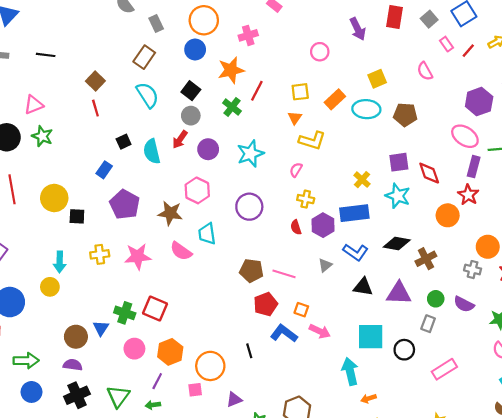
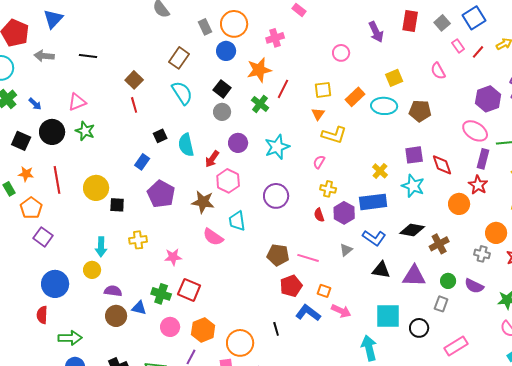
gray rectangle: (156, 24) -> (205, 27), moved
red arrow: (180, 139) -> (212, 159), moved
pink star: (138, 257) -> (173, 257), moved, size x0.7
blue triangle: (101, 328) -> (139, 308), turned -49
purple semicircle: (73, 365) -> (113, 291), moved

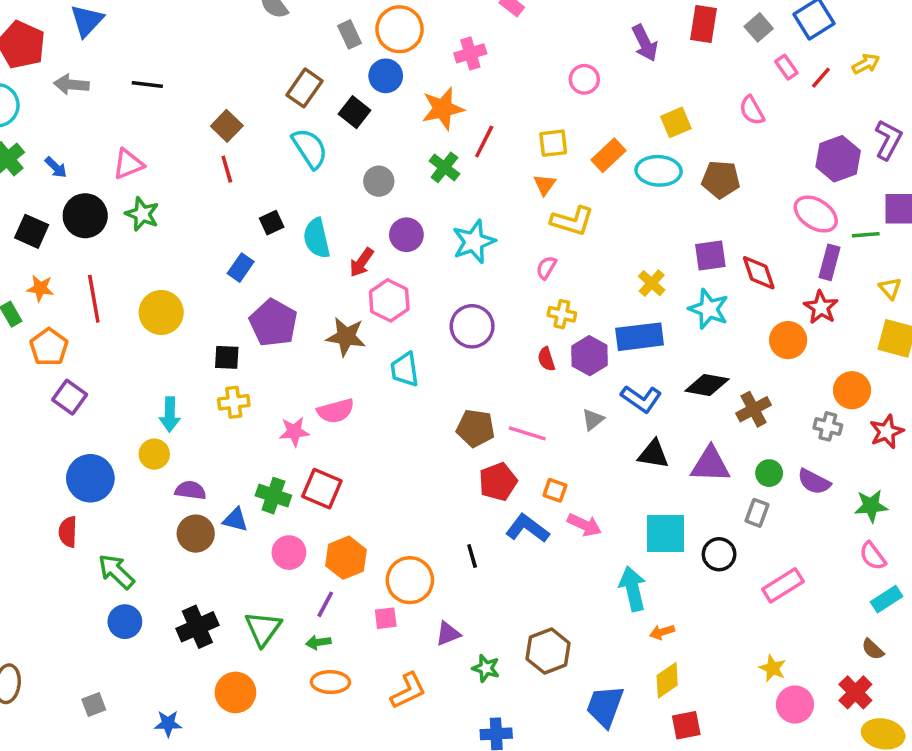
black square: (222, 89) -> (355, 112), moved
black square: (117, 205) -> (227, 357), moved
pink semicircle: (213, 237) -> (336, 411), moved, turned -50
green arrow: (70, 338) -> (116, 572), turned -135

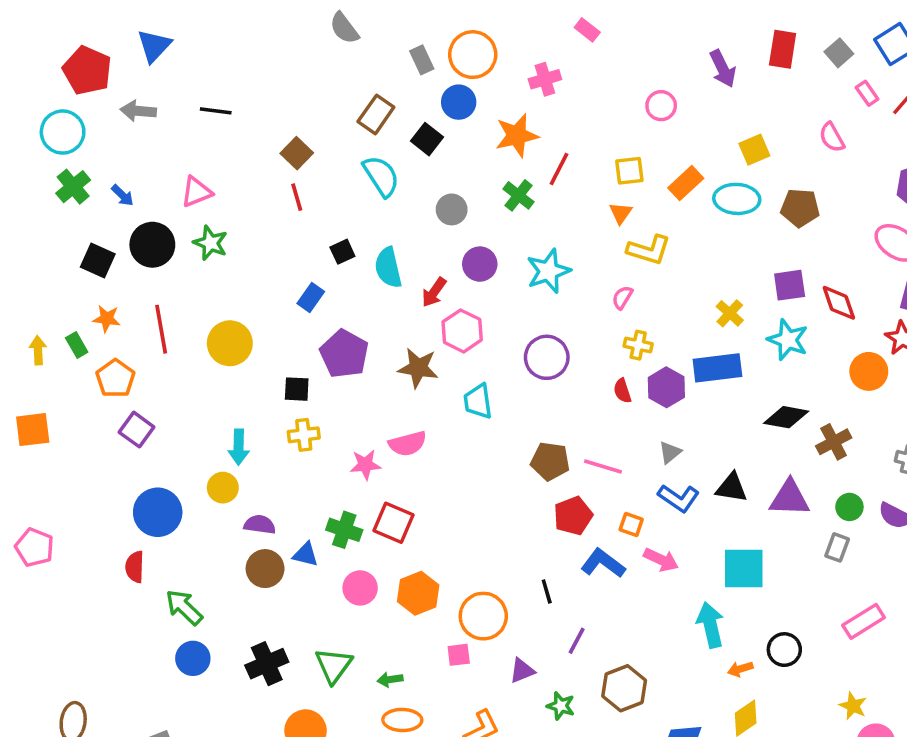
blue L-shape: (641, 399) -> (679, 498), moved
black circle: (719, 554) -> (784, 650), moved
purple line: (325, 604) -> (577, 641), moved

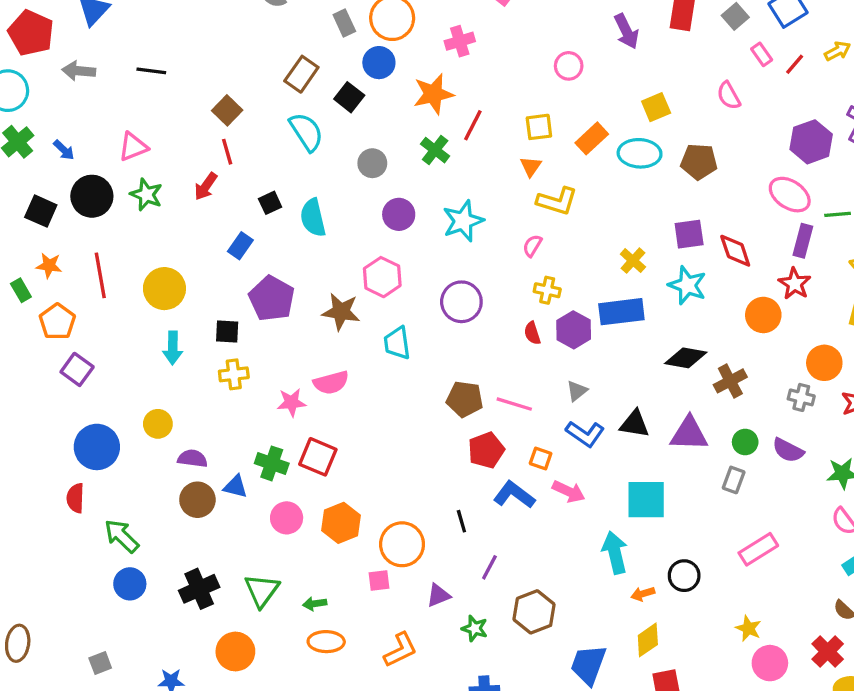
red arrow: (434, 292) -> (206, 186), moved
cyan arrow: (239, 447) -> (173, 348), moved

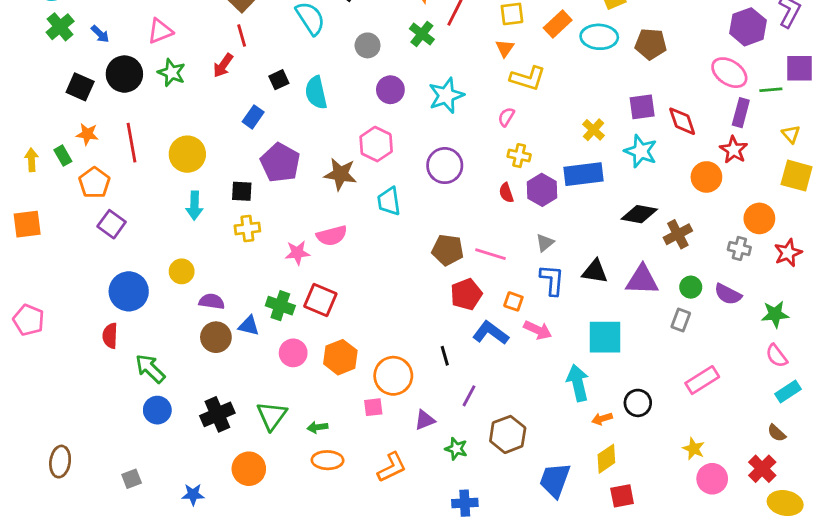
blue L-shape: (585, 434) -> (552, 280), turned -120

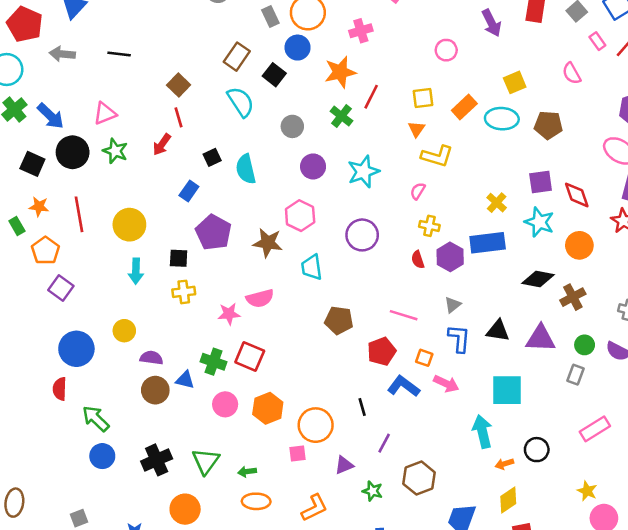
blue arrow: (100, 34) -> (51, 116), size x1.6
orange circle: (706, 177) -> (579, 245), moved
brown pentagon: (448, 250) -> (339, 320), moved

